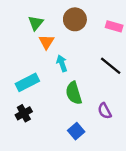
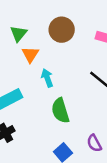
purple semicircle: (105, 111) -> (94, 143), moved

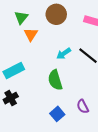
cyan arrow: (47, 78) -> (64, 54), moved, turned -104

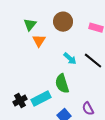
cyan arrow: (64, 54) -> (70, 59), turned -104
cyan rectangle: (14, 70) -> (41, 99), moved

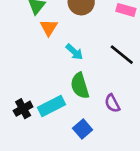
cyan arrow: (70, 59) -> (74, 52), moved
purple semicircle: (88, 109) -> (112, 103), moved

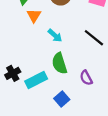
black cross: (23, 109) -> (13, 73), moved

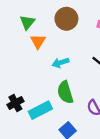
cyan arrow: (55, 36) -> (61, 63), turned 120

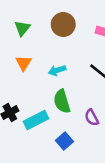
orange triangle: (38, 41) -> (24, 63), moved

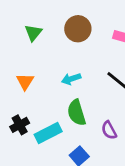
orange triangle: (24, 63) -> (25, 82), moved

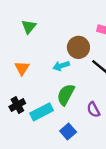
brown circle: (78, 29) -> (78, 47), moved
green semicircle: (77, 113) -> (66, 95), turned 45

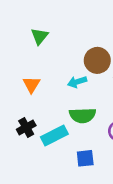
green semicircle: (66, 95) -> (83, 115), turned -120
blue square: (68, 131) -> (85, 158), turned 35

